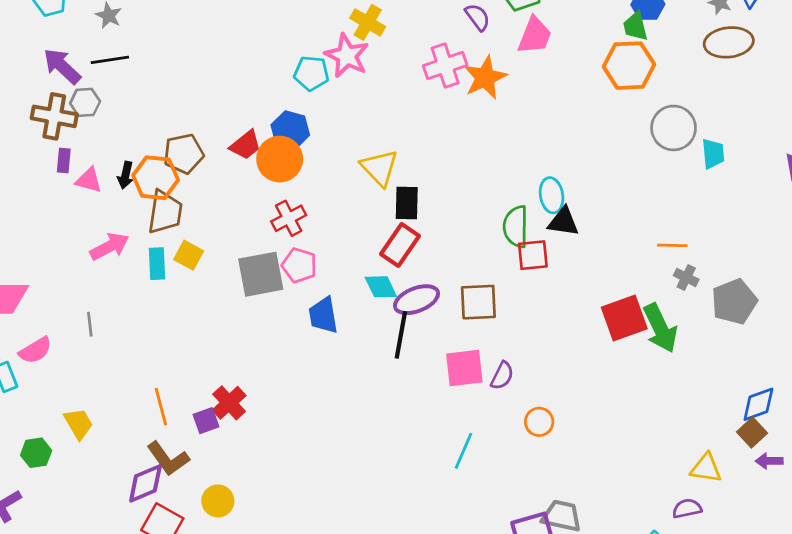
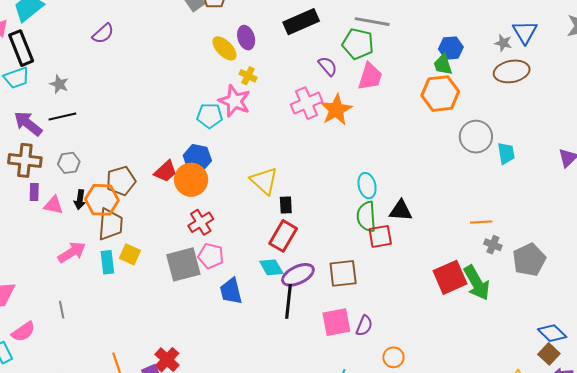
yellow cross: (368, 22) -> (248, 76), size x0.7
gray hexagon: (85, 102) -> (69, 163), moved
cyan ellipse: (552, 195) -> (367, 186), moved
black rectangle: (407, 203) -> (286, 205), size x0.7
blue diamond: (758, 404) -> (552, 333), turned 68

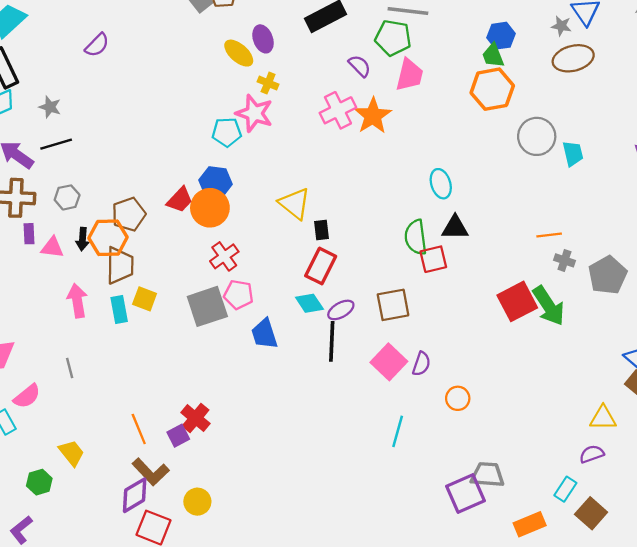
cyan ellipse: (367, 186) -> (441, 184), moved
pink arrow: (72, 252) -> (77, 301), turned -64
purple ellipse: (298, 275) -> (341, 310), size x0.7
pink square: (336, 322) -> (389, 362), turned -32

